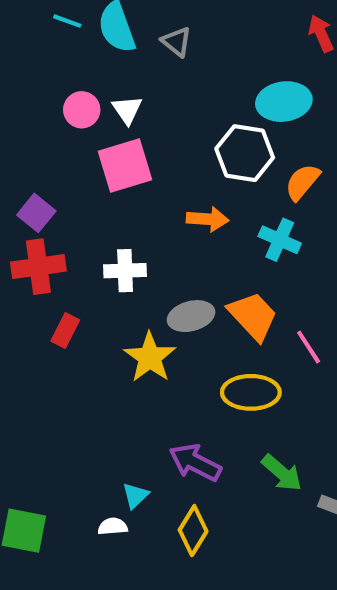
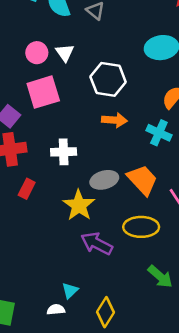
white hexagon: (245, 153) -> (108, 79), moved
pink square: (125, 165) -> (43, 92), moved
purple arrow: (195, 463) -> (97, 243), moved

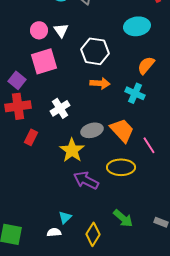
white cross: (64, 152) -> (60, 108), turned -30
green arrow: (160, 277) -> (123, 218), moved

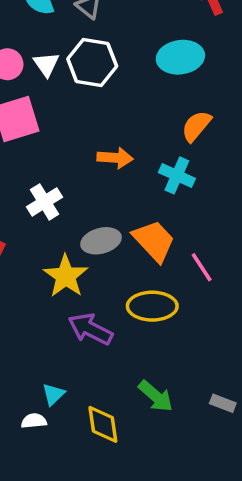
white hexagon: (95, 51) -> (92, 62), moved
yellow diamond: (93, 234) -> (103, 424), turned -40

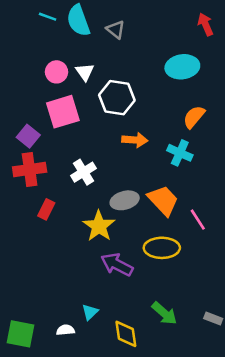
white hexagon: (92, 62) -> (117, 98), moved
white semicircle: (34, 421) -> (65, 330), moved

